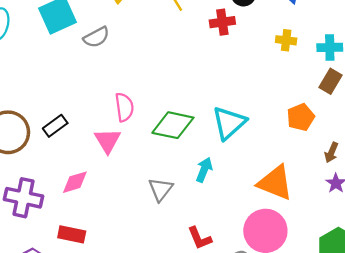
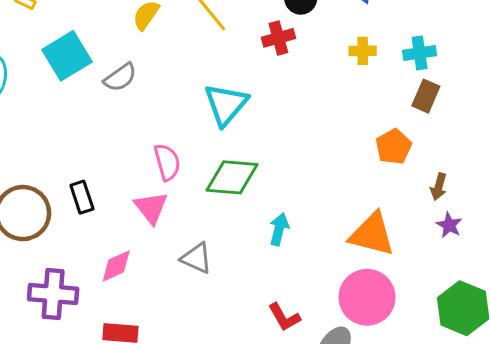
cyan triangle: (229, 123) -> (226, 104), moved
black rectangle: (55, 126) -> (82, 197), turned -65
gray triangle: (161, 189) -> (197, 258), moved, turned -36

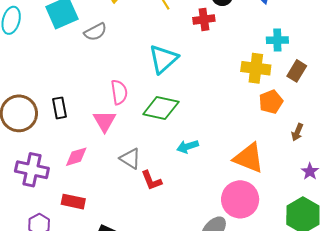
yellow cross: (363, 51) -> (256, 68), moved, size x1.6
cyan cross: (420, 53) -> (277, 40), moved
purple star: (449, 225) -> (310, 171), moved
cyan arrow: (279, 229) -> (188, 147), turned -130
red L-shape: (284, 317) -> (151, 180), moved

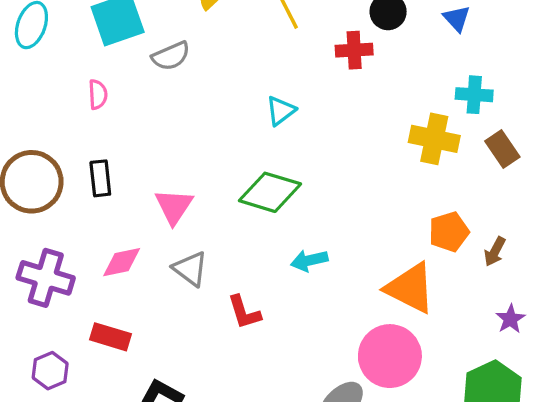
cyan triangle: (163, 59) -> (281, 111), size x0.6
brown rectangle: (297, 71) -> (502, 149), turned -70
pink semicircle: (119, 92) -> (98, 94), moved, size x0.7
orange pentagon: (271, 102) -> (449, 232), moved
gray triangle: (130, 158) -> (190, 269), moved

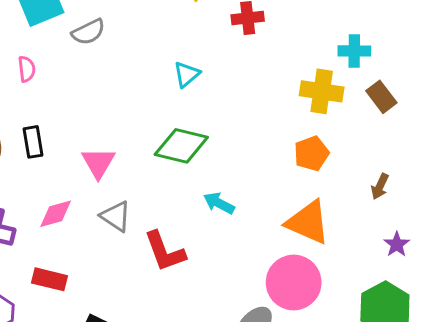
orange pentagon: (449, 232) -> (311, 154), moved
cyan arrow: (309, 260) -> (219, 203), turned 44
red L-shape: (244, 312) -> (165, 251), size x1.4

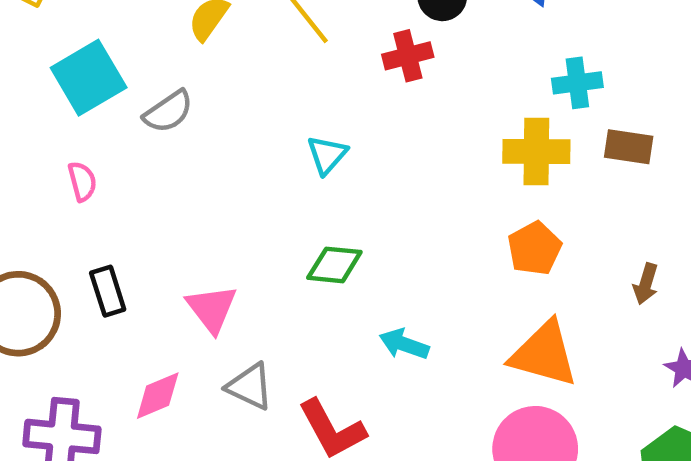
brown rectangle: (381, 97) -> (629, 147), turned -36
green diamond: (181, 146) -> (334, 265), size x0.7

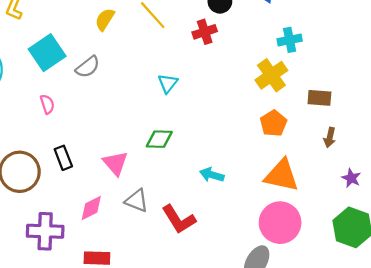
brown rectangle: (629, 147) -> (319, 98), moved
yellow cross: (536, 151) -> (271, 75), turned -32
green diamond: (334, 265) -> (159, 139), moved

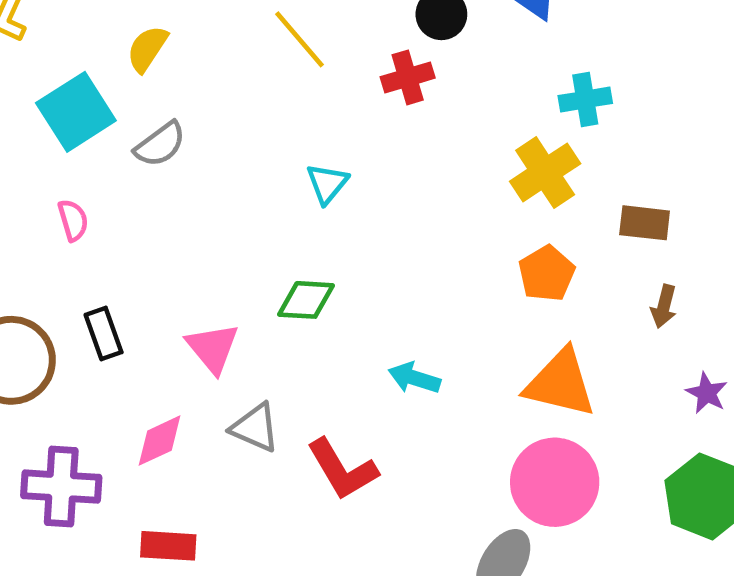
yellow semicircle: (105, 19) -> (147, 49), moved

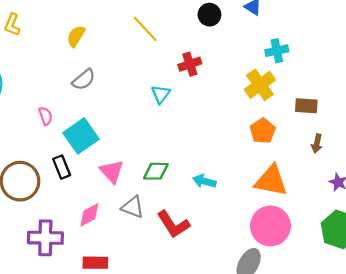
red cross: (408, 77) -> (190, 64), moved
cyan square: (76, 112) -> (81, 136), moved
green diamond: (306, 300) -> (156, 171), moved

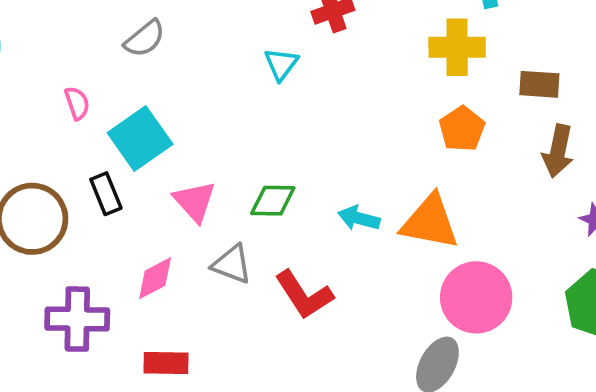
yellow cross: (260, 85) -> (457, 47), turned 36
brown arrow: (317, 144) -> (558, 151), size x1.5
orange triangle: (271, 181) -> (430, 222), moved

